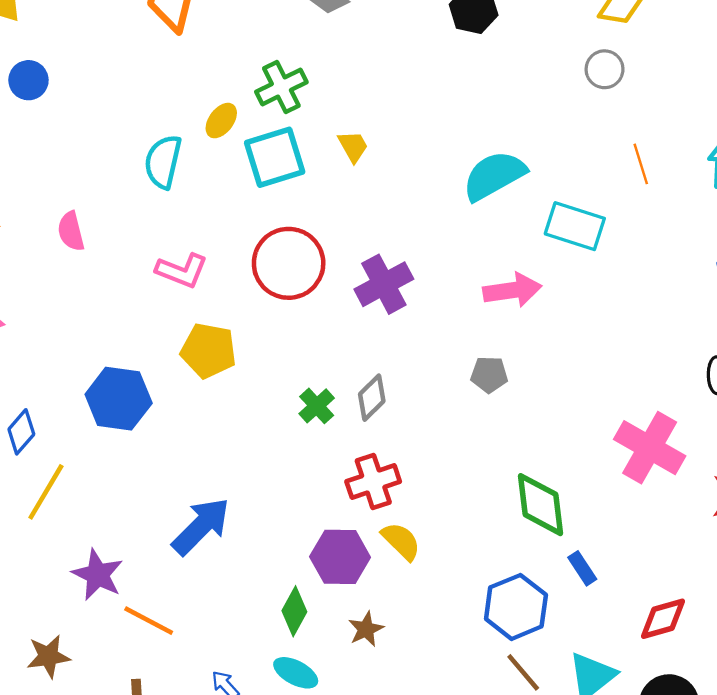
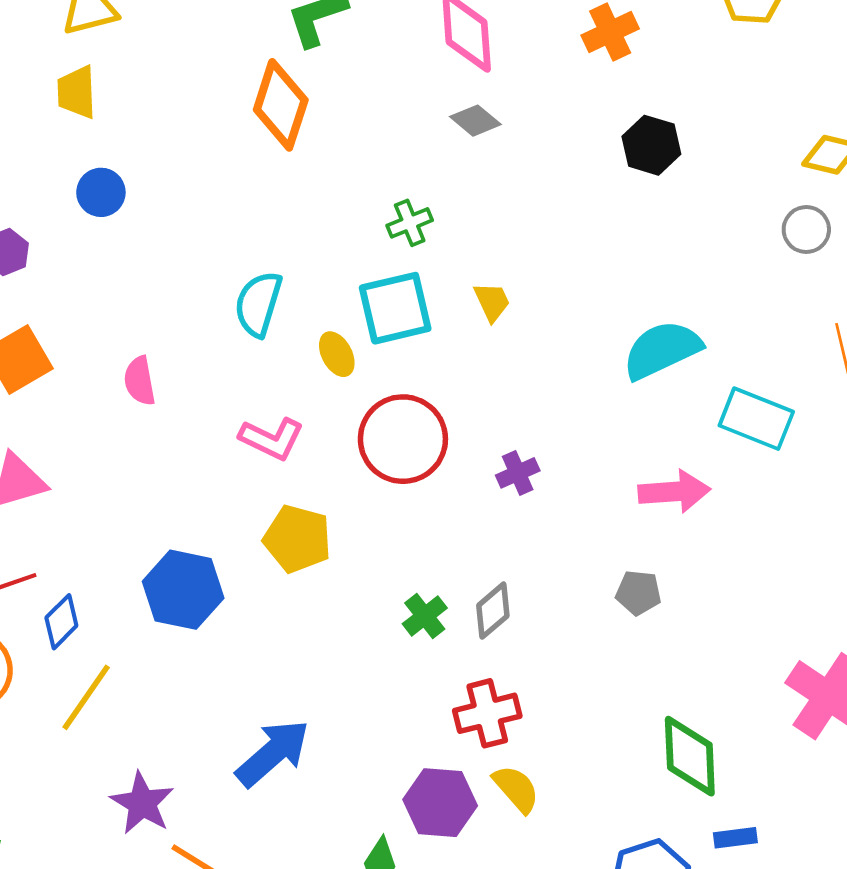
green cross: (281, 87) -> (410, 223), size x0.7
yellow ellipse: (221, 121) -> (337, 354), moved, turned -69
purple cross: (384, 284) -> (518, 473), size x0.6
blue rectangle: (582, 568) -> (735, 838), turned -68

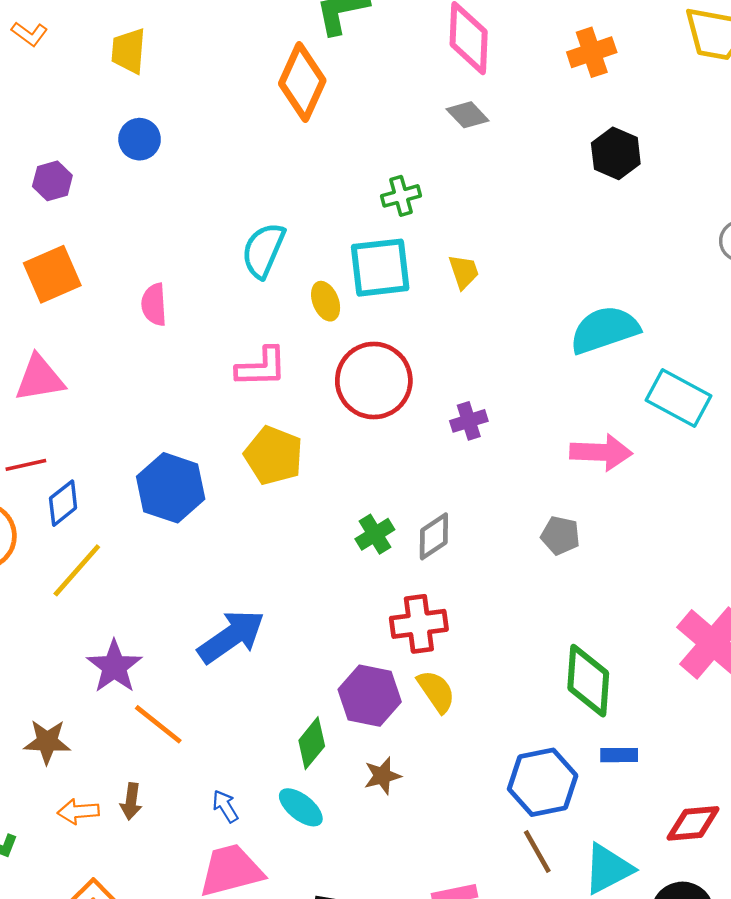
pink L-shape: (272, 439) -> (261, 367), turned -34

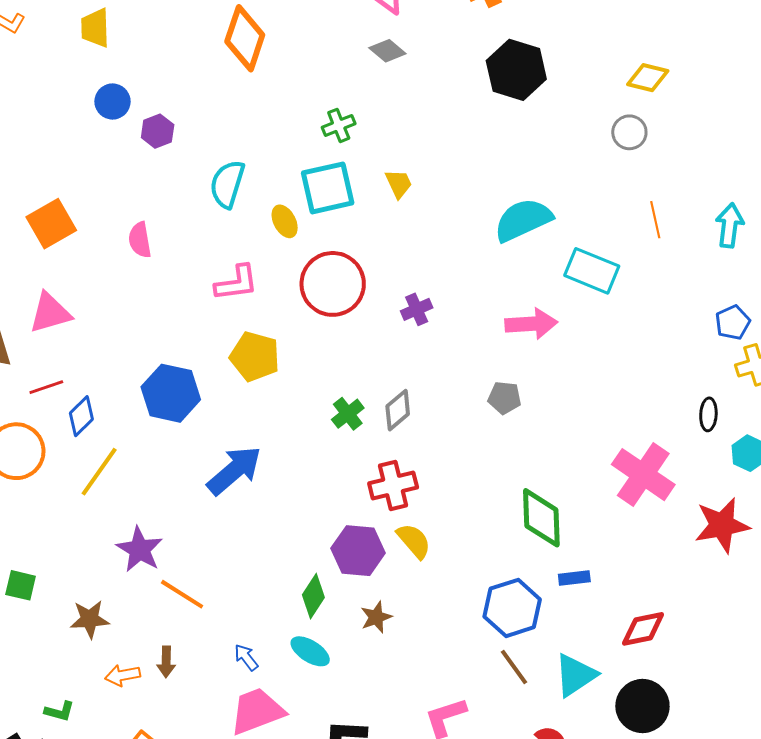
black hexagon: (616, 153) -> (516, 70), size x1.4
purple hexagon: (52, 181) -> (158, 131), moved
blue arrow: (231, 637) -> (234, 470), moved

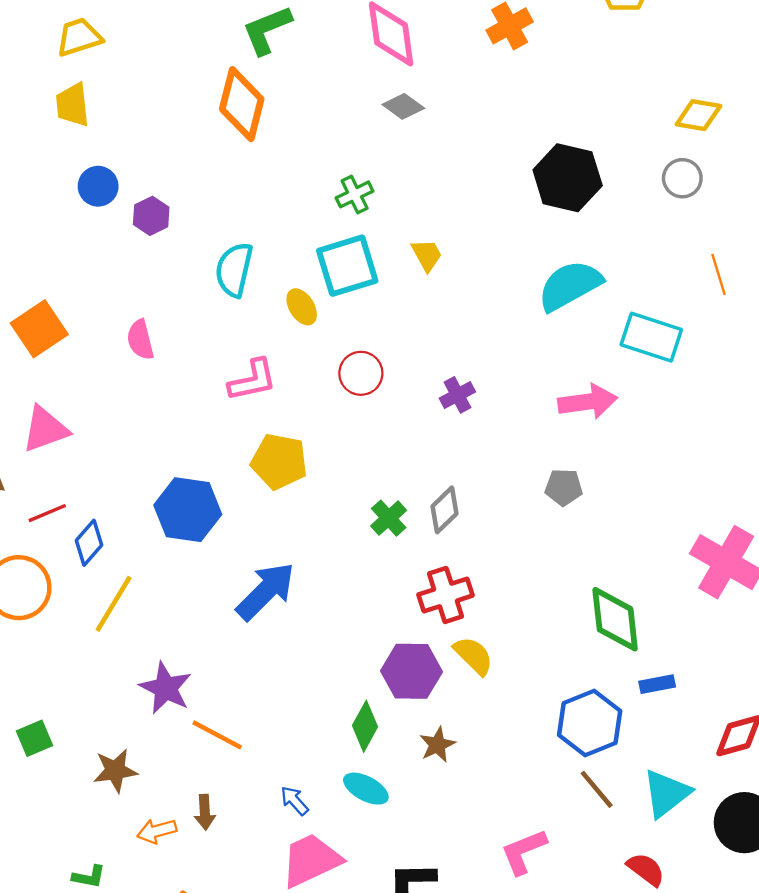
black hexagon: (516, 70) -> (568, 178), moved
red circle: (333, 284) -> (361, 373), size x0.6
green square: (21, 585) -> (35, 738), turned -32

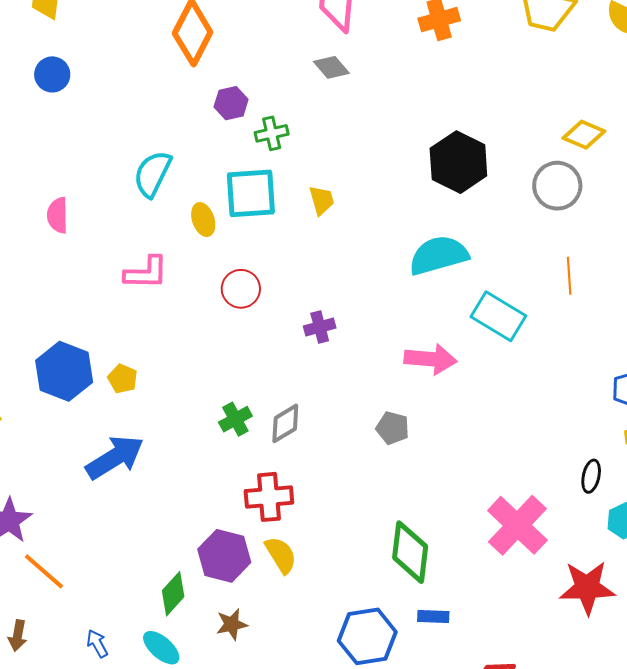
gray circle: (682, 178) -> (557, 186), size x1.4
purple hexagon: (151, 216) -> (231, 103), moved
yellow pentagon: (279, 461) -> (123, 379), moved, size x0.6

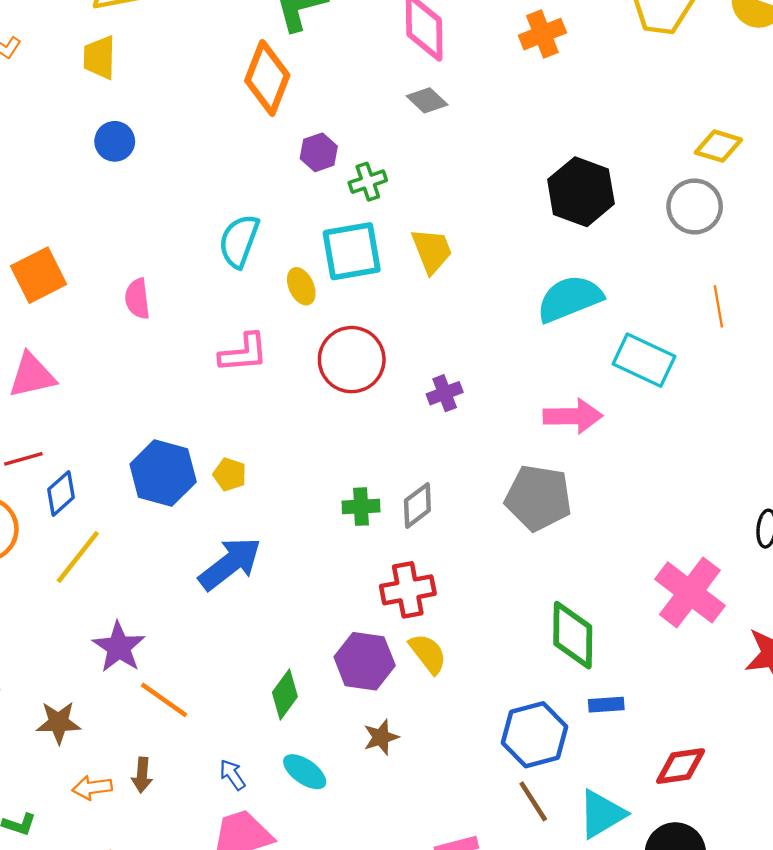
yellow trapezoid: (322, 200) -> (432, 251), size x1.4
red circle: (241, 289) -> (352, 360), size x1.5
green cross: (235, 419) -> (361, 507), turned 32
gray pentagon: (393, 428) -> (538, 498), size x1.8
green diamond: (173, 594) -> (285, 695), moved

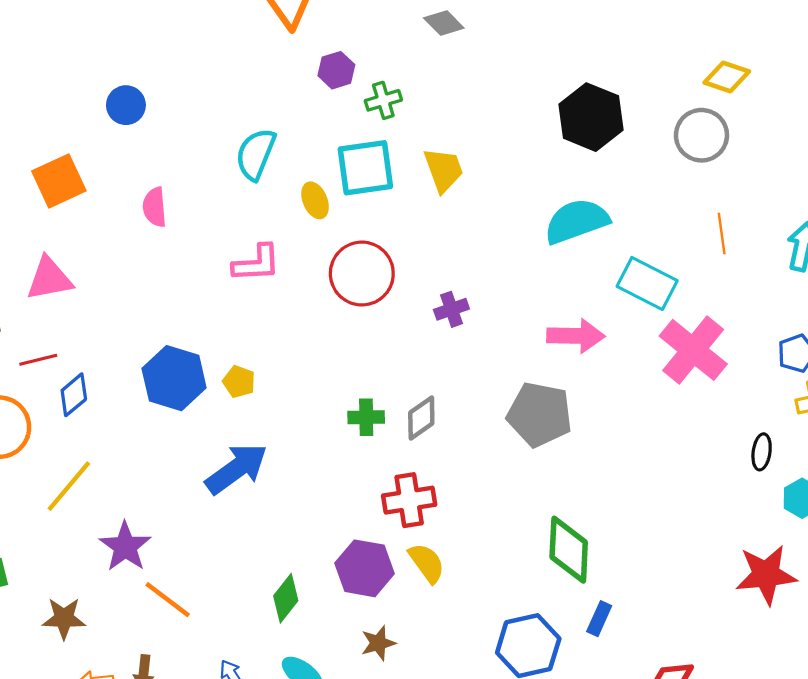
blue circle: (115, 141) -> (126, 105), moved
yellow line: (78, 557) -> (69, 486), moved
pink cross: (690, 592) -> (693, 350), moved
blue rectangle: (606, 705) -> (599, 619), turned -64

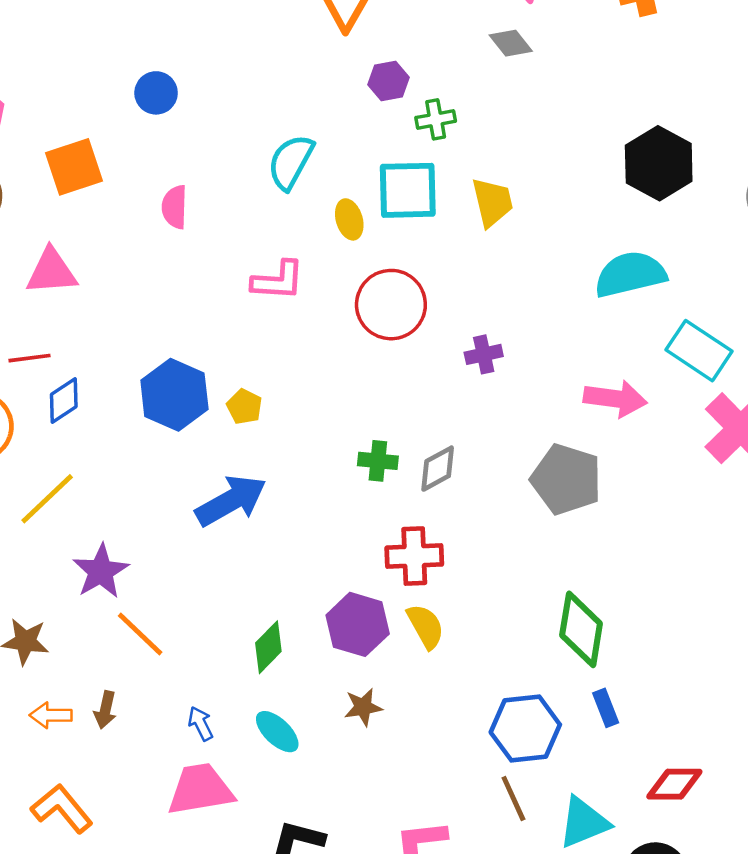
blue rectangle: (599, 619) -> (606, 708), turned -52

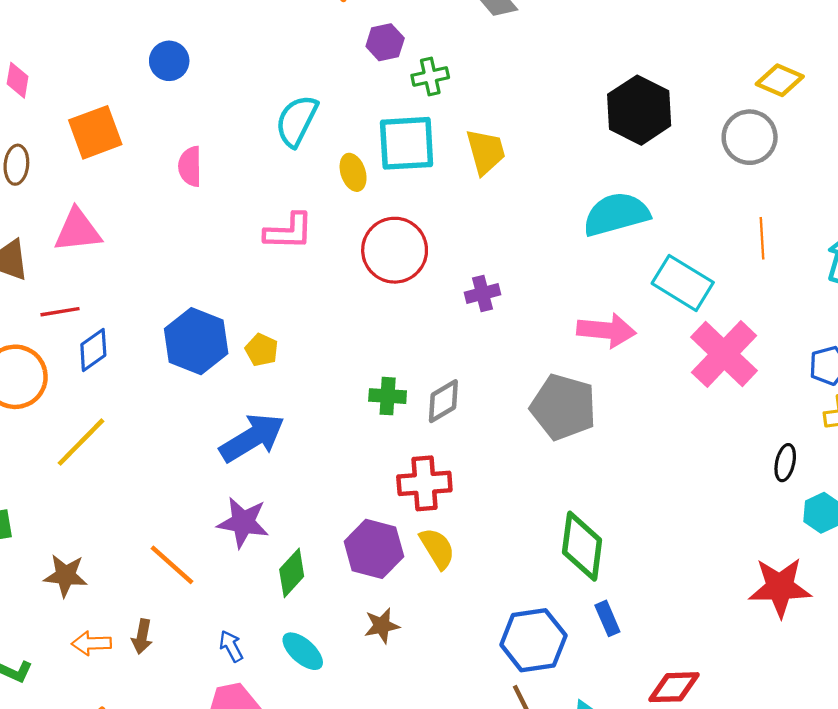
purple star: (101, 571) -> (243, 522), moved, turned -30

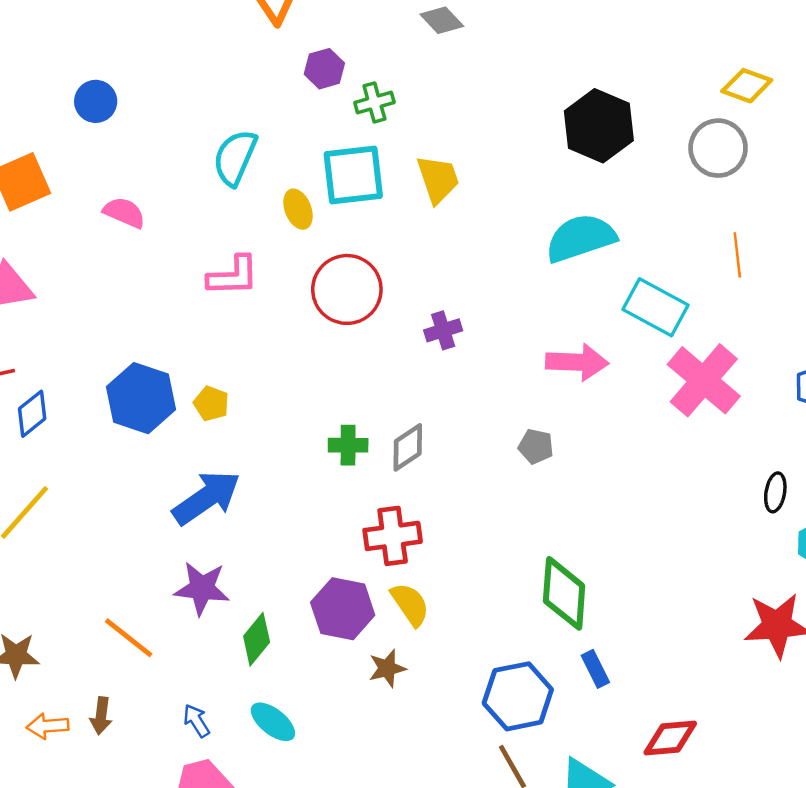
pink semicircle: (190, 166) -> (124, 212), turned 117
gray pentagon: (563, 407) -> (536, 446), size x0.5
brown star: (382, 626) -> (387, 668), moved

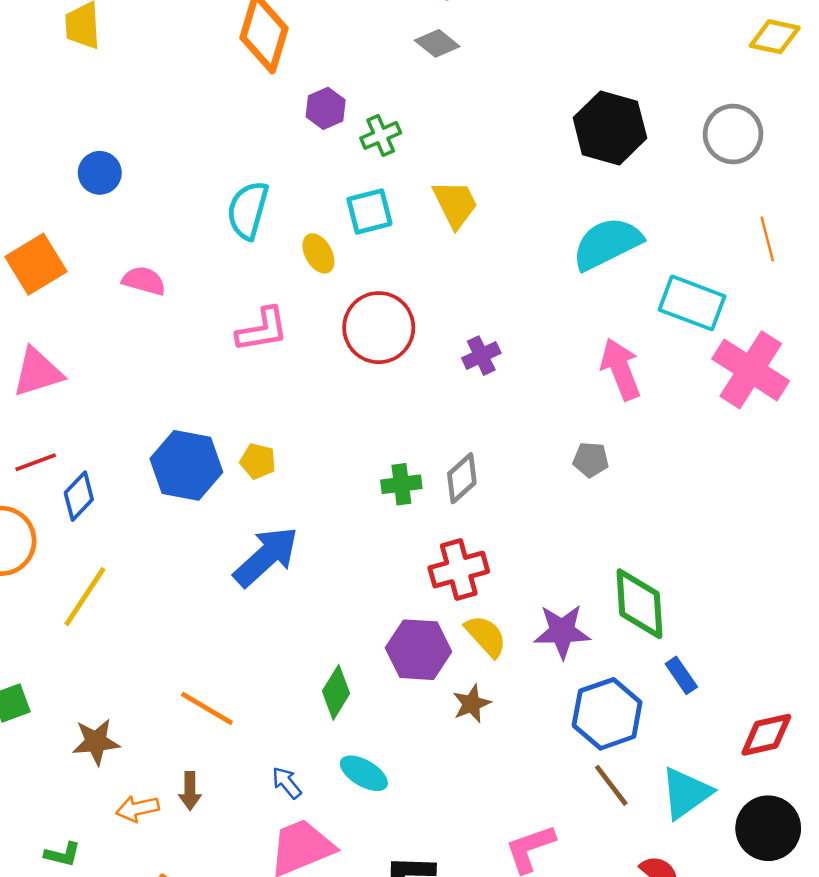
yellow diamond: (747, 86) -> (775, 37), moved
cyan square: (353, 175) -> (369, 211), size x0.7
pink arrow: (577, 362) -> (621, 369), turned -106
purple star: (202, 588) -> (562, 631), moved

